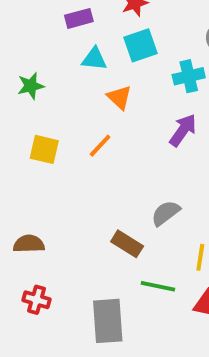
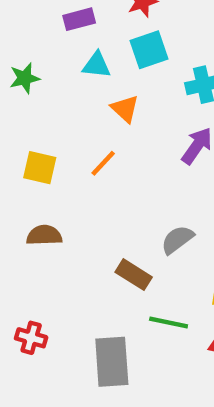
green star: (31, 86) -> (25, 78), moved
brown semicircle: (29, 244) -> (44, 235), moved

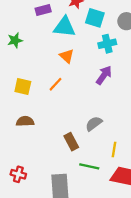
cyan square: (149, 50) -> (95, 18), moved, turned 36
cyan triangle: (97, 65) -> (64, 27), moved, size x1.5
brown rectangle: (134, 275) -> (71, 142), turned 30

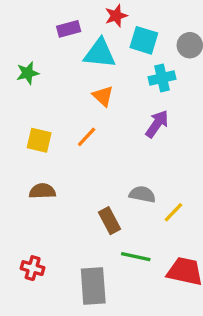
gray semicircle: (94, 124) -> (142, 194), turned 48
yellow line: (114, 150) -> (173, 212), moved, turned 35

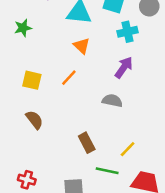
brown semicircle: (42, 191) -> (34, 120), turned 54
gray semicircle: (142, 194) -> (112, 101), moved
yellow line: (173, 212) -> (128, 149), moved

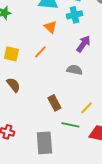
cyan cross: (128, 32) -> (74, 15), moved

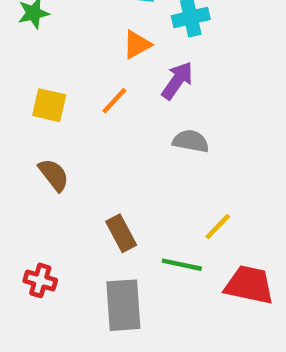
orange triangle: (50, 27) -> (137, 45), turned 48
purple arrow: (83, 44) -> (177, 80), moved
brown rectangle: (54, 103) -> (121, 233), moved

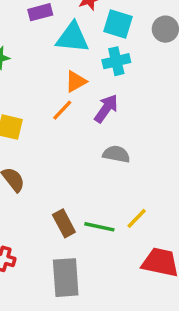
orange line: (114, 101) -> (62, 110), moved
green line: (182, 265) -> (99, 227), moved

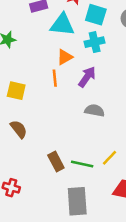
orange line: (62, 110) -> (55, 78), turned -49
gray rectangle: (66, 278) -> (77, 201), moved

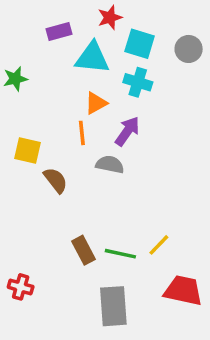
cyan cross: (95, 42) -> (138, 82), turned 30
gray semicircle: (95, 110) -> (110, 164), moved
brown semicircle: (19, 129) -> (56, 180), moved

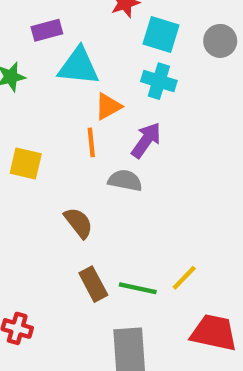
purple rectangle: (59, 31) -> (47, 30), moved
cyan triangle: (92, 58) -> (79, 66), moved
brown semicircle: (56, 180) -> (79, 223), moved

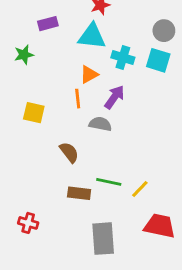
cyan square: (161, 35) -> (158, 60), moved
cyan triangle: (79, 66) -> (92, 36), moved
brown rectangle: (93, 284) -> (79, 193), turned -55
green line: (138, 288) -> (109, 182), moved

